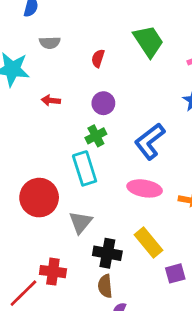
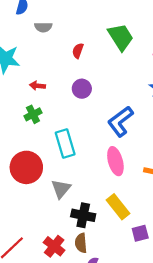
gray semicircle: (50, 43) -> (43, 27), moved
green cross: (96, 136) -> (33, 114), moved
pink ellipse: (145, 188) -> (115, 161), turned 64
red cross: (53, 272) -> (54, 246), moved, turned 30

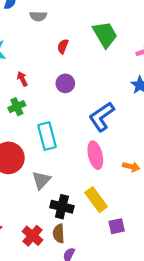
gray semicircle: (43, 27) -> (38, 16), moved
red arrow: (38, 86) -> (22, 79), turned 56

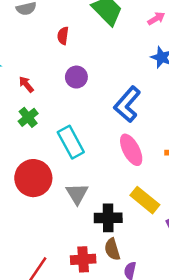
red cross: (32, 236) -> (83, 259), turned -30

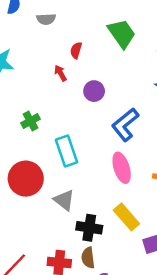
purple circle: (76, 77) -> (94, 91), moved
red arrow: (26, 84) -> (60, 73), moved
gray triangle: (77, 194) -> (64, 200), turned -30

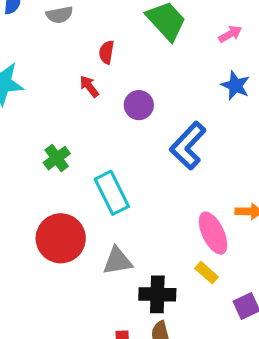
pink ellipse: (122, 168) -> (213, 233), moved
gray triangle: (64, 200) -> (118, 261), turned -40
yellow rectangle: (126, 217) -> (207, 273), size x0.6

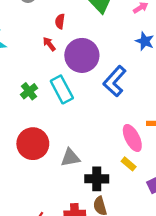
purple circle: (139, 105) -> (82, 55), size x1.8
cyan rectangle: (112, 193) -> (62, 89), moved

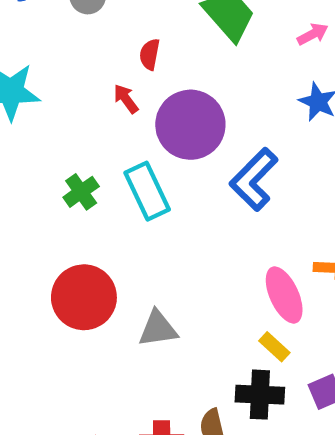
black cross: (97, 179) -> (260, 395), moved

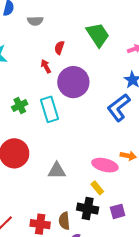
blue L-shape: (254, 179) -> (119, 107), moved
pink ellipse: (284, 295) -> (105, 165), turned -60
gray triangle: (158, 329) -> (57, 171), moved

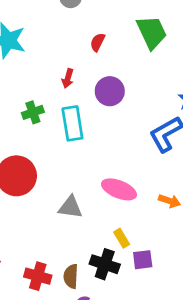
red arrow: (46, 66) -> (68, 78), moved, turned -144
purple circle: (73, 82) -> (110, 91), size x0.7
pink ellipse: (105, 165) -> (119, 189), moved
purple square: (118, 211) -> (143, 260), moved

